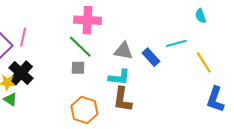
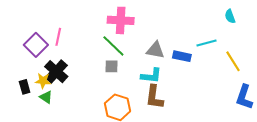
blue rectangle: (151, 57) -> (182, 56), turned -36

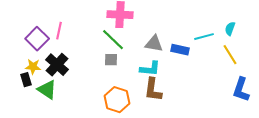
cyan semicircle: (230, 16) -> (230, 29), moved, turned 40
yellow star: (43, 81) -> (33, 67), moved
green triangle: (46, 97) -> (47, 90), size x1.5

